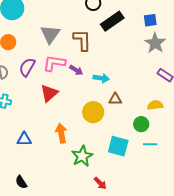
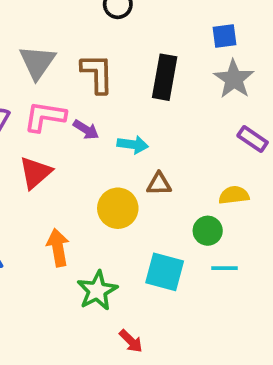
black rectangle: (112, 21) -> (165, 77), moved, turned -45

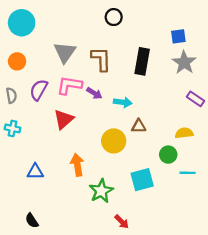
cyan line: (224, 268) -> (188, 173), moved
cyan square: (165, 272) -> (142, 180), turned -30

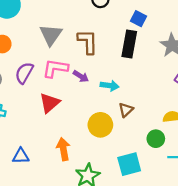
blue square: (178, 36) -> (138, 19), moved, turned 35
brown triangle: (139, 126) -> (126, 110), turned -42

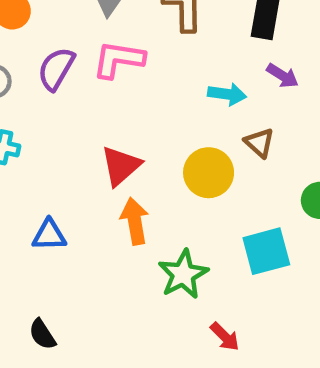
purple arrow: (81, 76) -> (282, 76), moved
red triangle: (50, 103) -> (121, 166), moved
brown triangle: (126, 110) -> (259, 143), turned -35

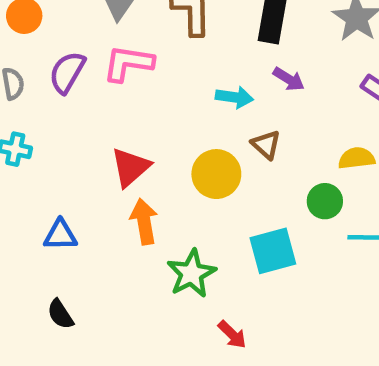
black semicircle: (42, 334) -> (60, 314), moved

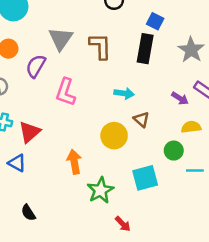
pink L-shape: (128, 63) -> (66, 92), moved, turned -80
purple semicircle: (67, 72) -> (36, 66), moved
purple arrow: (289, 79) -> (180, 98), moved
red triangle: (130, 167) -> (30, 132), moved
blue triangle: (60, 235) -> (17, 163), moved, turned 30

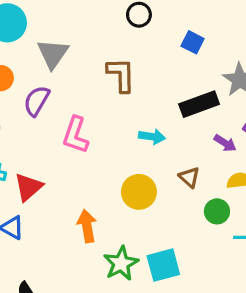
gray triangle: (61, 39) -> (53, 54), moved
black rectangle: (145, 49) -> (199, 104), moved, turned 60
brown triangle: (141, 119) -> (189, 177), moved
cyan square: (145, 178) -> (163, 265), moved

